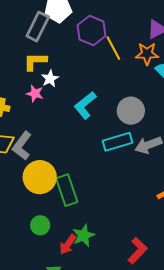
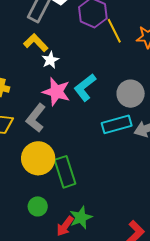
yellow L-shape: (35, 61) -> (36, 43), turned 45
pink star: (35, 94) -> (56, 92), moved, size x1.6
gray L-shape: (22, 146) -> (36, 118), moved

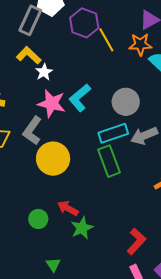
yellow circle: (38, 158) -> (53, 159), moved
green rectangle: (65, 172) -> (109, 161), moved
red arrow: (65, 226) -> (68, 208), moved, turned 85

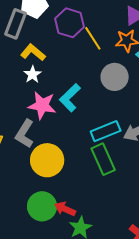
yellow L-shape: (29, 55) -> (33, 52), moved
gray circle: (126, 102) -> (115, 77), moved
green circle: (38, 219) -> (42, 206), moved, size x1.5

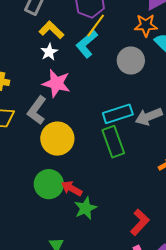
yellow line: (93, 38) -> (96, 25), moved, turned 65
cyan L-shape: (70, 98) -> (87, 44), moved

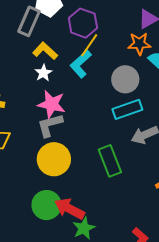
gray L-shape: (37, 110) -> (50, 125), moved, turned 40
cyan rectangle: (118, 114) -> (127, 109), moved
red arrow: (72, 188) -> (69, 209), size x1.4

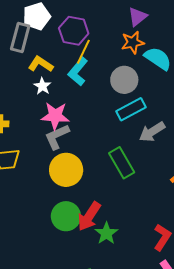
red arrow: (69, 209) -> (89, 216), turned -76

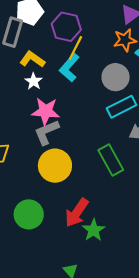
green circle: (66, 216) -> (29, 214), moved

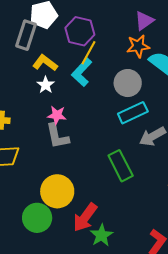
pink star: (46, 111) -> (57, 115), size x0.7
gray L-shape: (47, 132) -> (57, 136), turned -80
yellow circle: (55, 166) -> (57, 191), moved

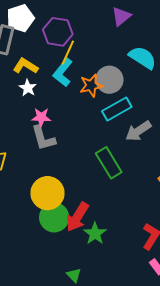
orange star: (138, 46) -> (91, 85), moved
green circle: (37, 218) -> (54, 217), moved

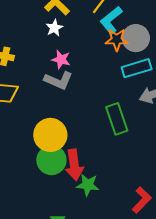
cyan L-shape: (63, 73) -> (111, 20), moved
gray L-shape: (43, 138) -> (58, 80), turned -64
red arrow: (77, 217) -> (74, 165), turned -52
green star: (95, 234) -> (88, 185), turned 30

